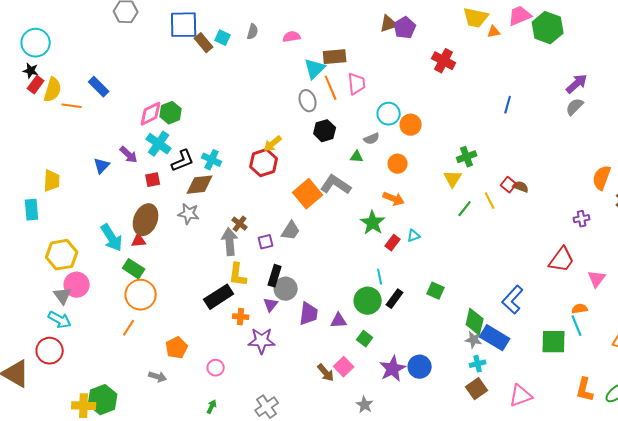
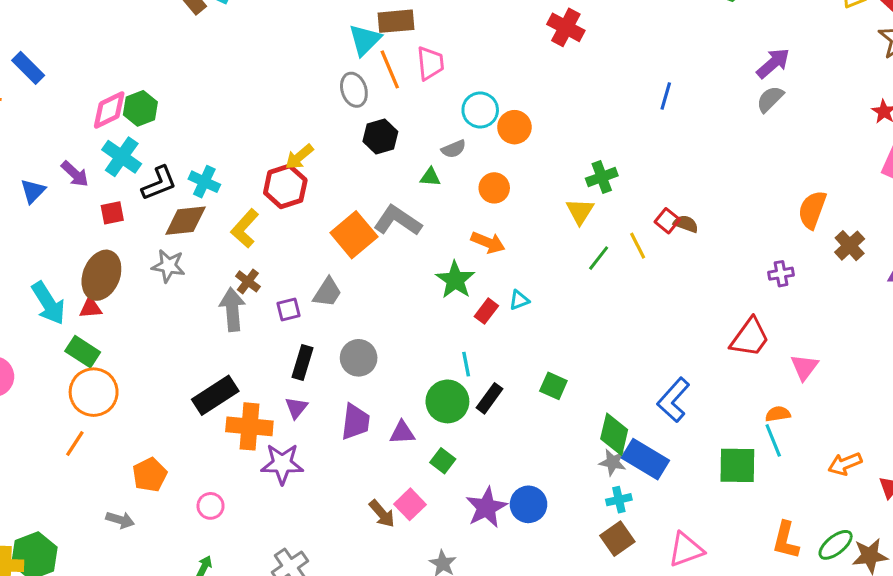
yellow L-shape: (238, 275) -> (245, 228), moved, turned 35
gray circle: (286, 289) -> (359, 358), moved
orange cross: (241, 317) -> (249, 426), size x1.8

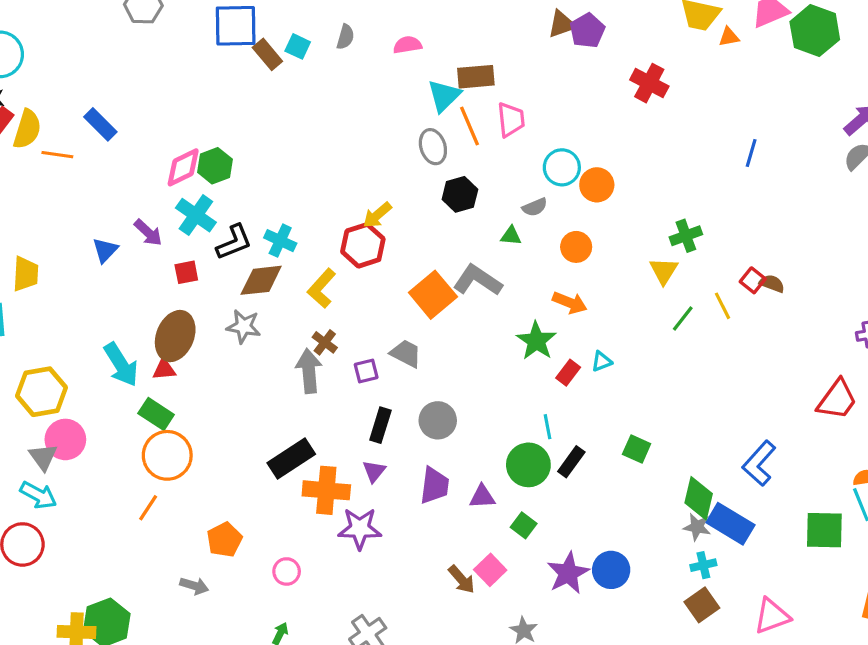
gray trapezoid: (327, 292) -> (406, 354), turned -96

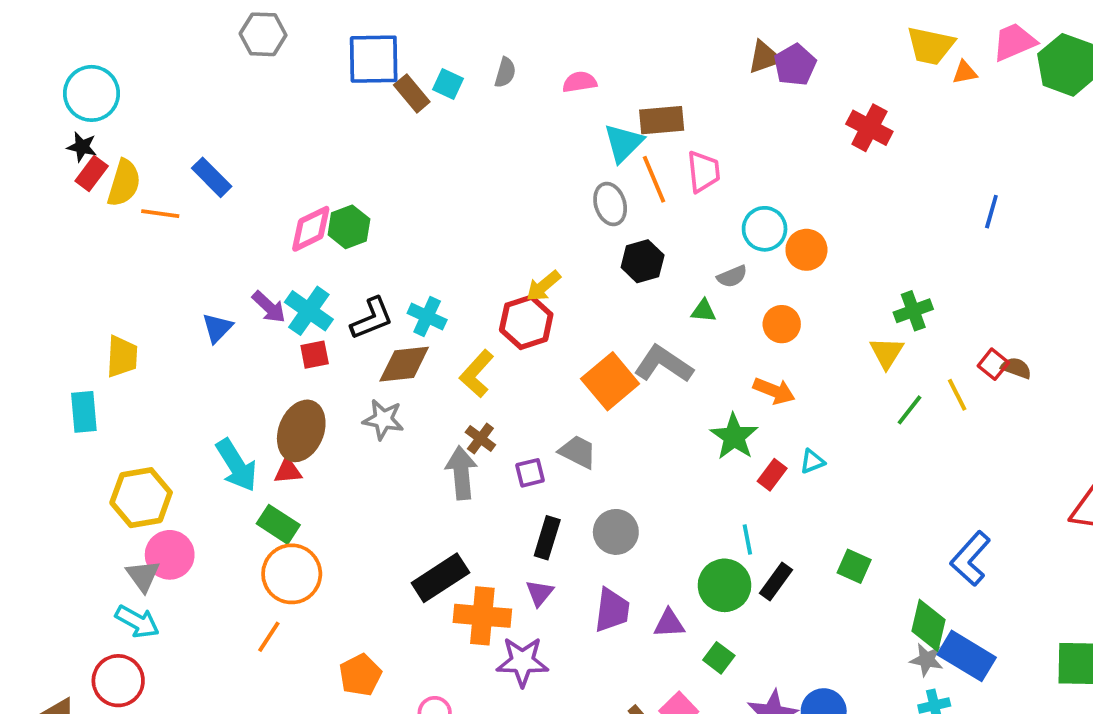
cyan cross: (196, 215) -> (309, 311), moved
blue L-shape: (759, 463) -> (970, 559), moved

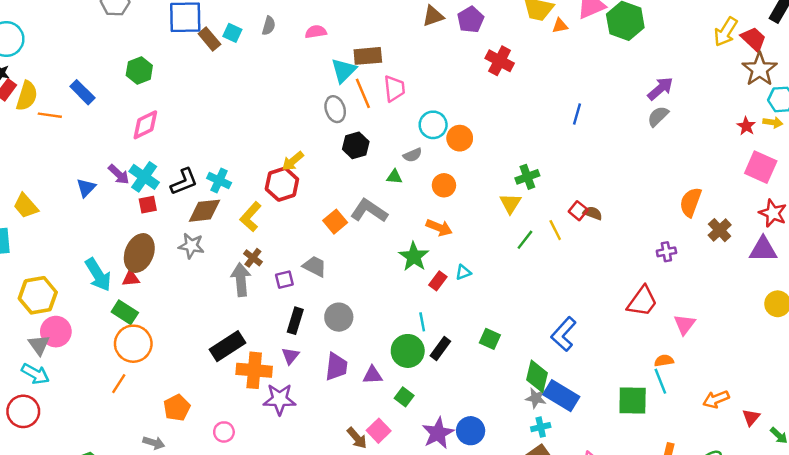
purple pentagon: (795, 65) -> (471, 20), moved
green hexagon: (349, 227) -> (139, 70), moved
yellow trapezoid: (122, 357) -> (26, 206), turned 136
orange square: (610, 381) -> (335, 222), size x0.7

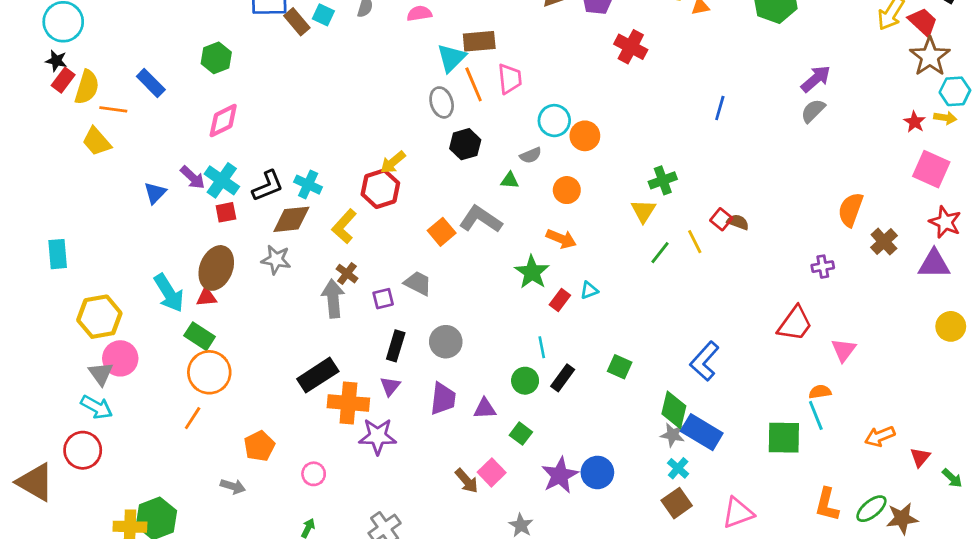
yellow trapezoid: (26, 206) -> (97, 141), moved
green circle: (408, 351) -> (525, 381), size x0.7
cyan cross: (541, 427) -> (678, 468), turned -36

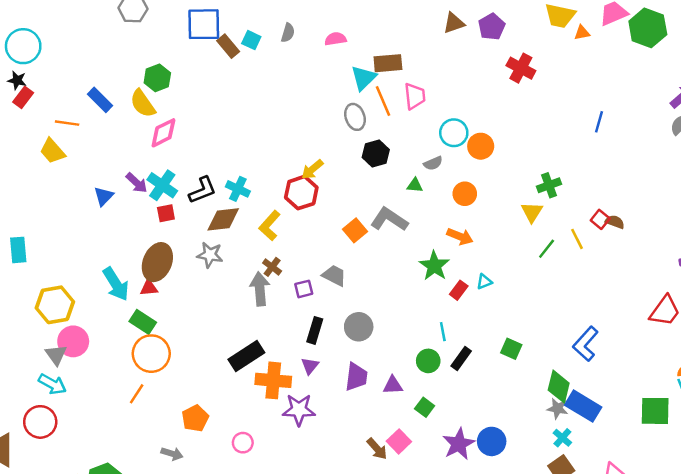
yellow semicircle: (87, 87) -> (143, 103), moved, turned 128

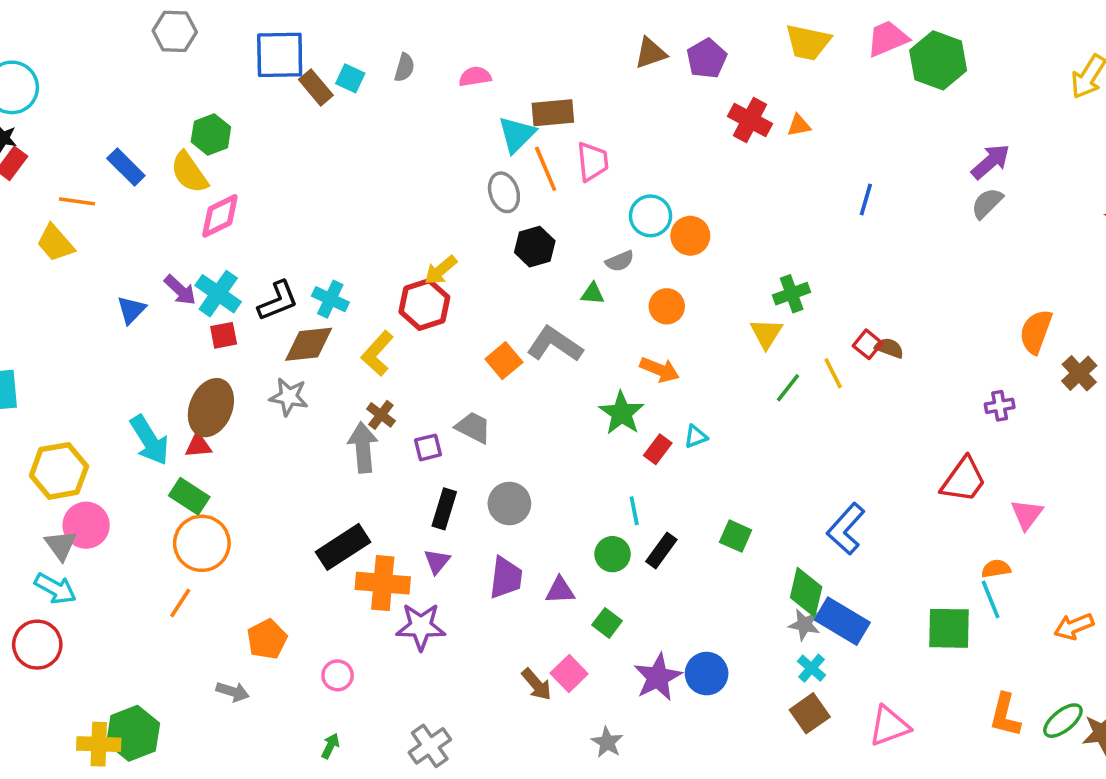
orange triangle: (582, 33) -> (799, 125), moved

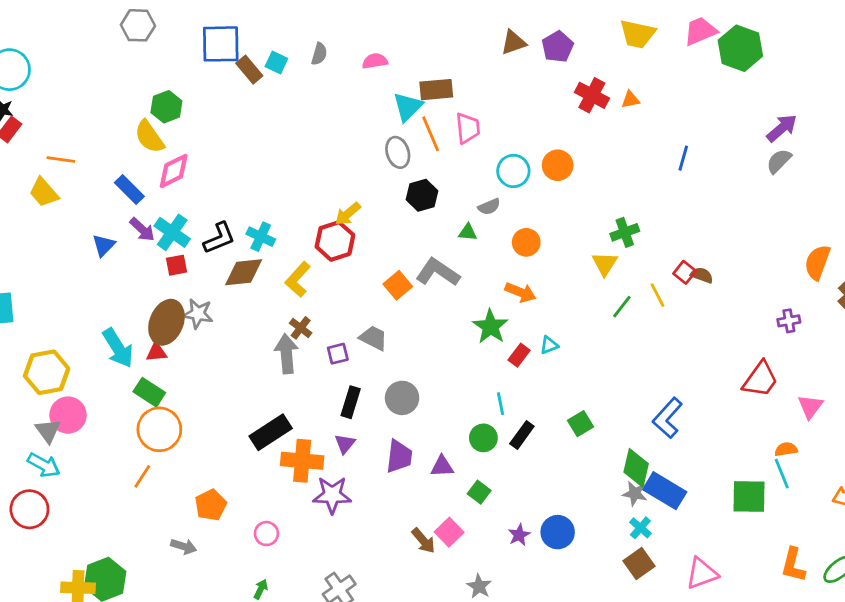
blue rectangle: (126, 167) -> (129, 190), moved
orange circle: (690, 236) -> (558, 165), moved
gray star: (289, 397) -> (198, 314), moved
green square: (736, 536) -> (580, 424), turned 35
purple star: (658, 677) -> (519, 535), size x0.6

